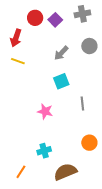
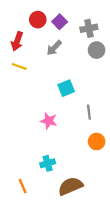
gray cross: (82, 14) -> (89, 28), moved
gray arrow: (61, 53) -> (54, 48), moved
orange circle: (89, 143) -> (97, 142), moved
orange line: (21, 172) -> (23, 186), turned -56

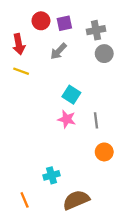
purple square: (60, 22) -> (64, 23), turned 32
red arrow: (17, 41) -> (19, 44), turned -30
cyan square: (66, 88) -> (71, 95), turned -35
pink star: (49, 121) -> (67, 119), moved

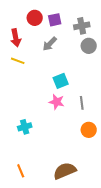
cyan square: (71, 95) -> (61, 81), turned 35
cyan cross: (52, 175) -> (25, 127), moved

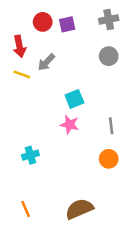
gray cross: (82, 26) -> (109, 19), moved
gray arrow: (50, 44) -> (46, 62), moved
gray line: (82, 103) -> (111, 126), moved

